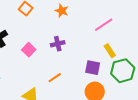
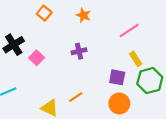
pink square: (29, 50) -> (37, 58), moved
orange line: (55, 78) -> (76, 97), moved

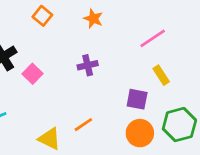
green hexagon: (150, 81) -> (179, 125), moved

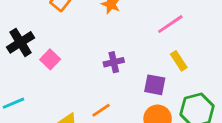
purple cross: (88, 65) -> (114, 62), moved

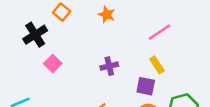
black cross: (21, 42) -> (35, 35), moved
yellow rectangle: (179, 61) -> (157, 65), moved

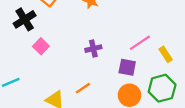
pink line: (159, 32) -> (140, 43), moved
yellow rectangle: (157, 65) -> (166, 54), moved

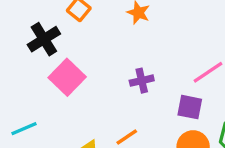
pink square: (41, 46) -> (67, 77), size x1.5

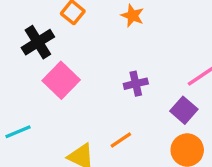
purple square: (190, 107) -> (184, 110), turned 30

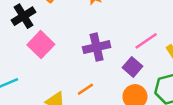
purple cross: (136, 84) -> (97, 47), size x1.5

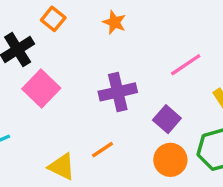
pink line: (146, 41) -> (186, 65), moved

